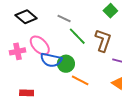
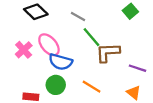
brown L-shape: (103, 40) -> (108, 53), moved, turned -115
pink cross: (17, 51) -> (24, 50), turned -35
green circle: (66, 64) -> (56, 85), moved

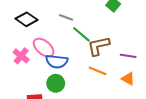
orange line: (92, 87) -> (98, 71), moved

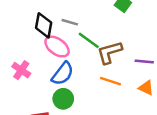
black diamond: (27, 19) -> (44, 25), moved, turned 70
pink ellipse: (44, 48) -> (57, 47), moved
blue semicircle: (57, 61) -> (63, 74), turned -55

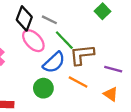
blue semicircle: (63, 74) -> (54, 62), moved
green circle: (63, 99) -> (43, 88), moved

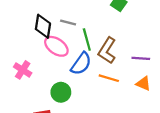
green line: (64, 40) -> (87, 40), turned 40
brown L-shape: (82, 55) -> (107, 51), turned -40
green circle: (43, 88) -> (61, 92), moved

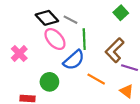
black diamond: (43, 26) -> (47, 18), turned -65
brown L-shape: (107, 51) -> (115, 50), moved

